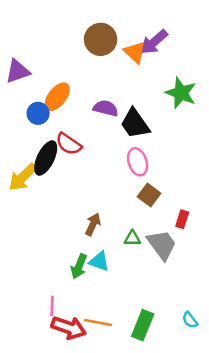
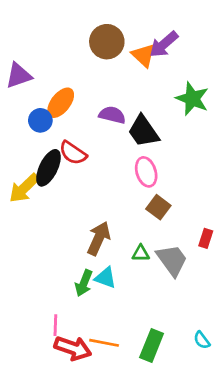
red rectangle: (182, 219) -> (206, 238), moved
brown arrow: (93, 224) -> (99, 238), size x1.4

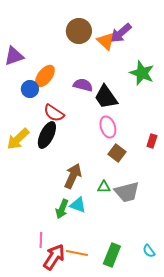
black ellipse: (48, 168) -> (47, 135), moved
red rectangle: (206, 238) -> (152, 141), moved
gray trapezoid: (172, 260) -> (127, 192), turned 112
red arrow: (73, 348) -> (54, 257), turned -76

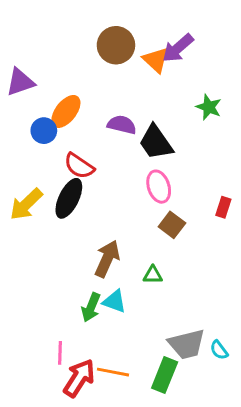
green star: (142, 73) -> (209, 107), size x0.7
gray trapezoid: (127, 192) -> (187, 344), moved
cyan semicircle: (149, 251) -> (219, 350), moved

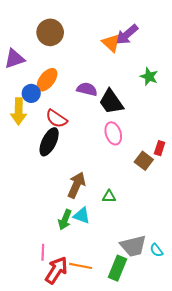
brown circle: (116, 45) -> (50, 32), moved
yellow arrow: (26, 204) -> (19, 111), moved, turned -45
brown square: (172, 225) -> (144, 161), moved

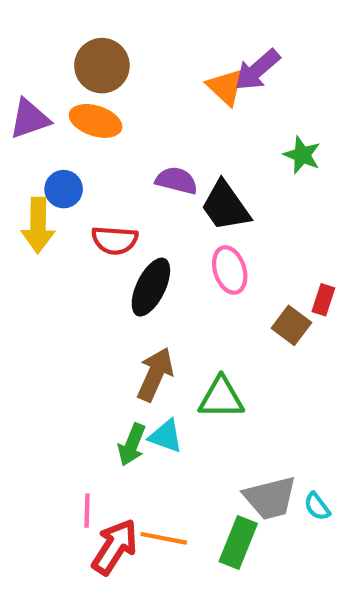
orange ellipse: (47, 80) -> (96, 121), moved, turned 70
red semicircle: (56, 119) -> (115, 240), turned -30
black ellipse: (49, 142) -> (151, 287), moved
green triangle: (109, 197) -> (221, 398), size x1.6

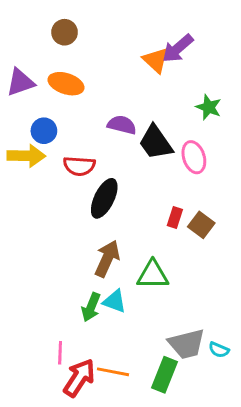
brown circle: (102, 66) -> (65, 32), moved, size x0.7
yellow arrow: (38, 225) -> (26, 156), turned -90
pink ellipse: (230, 270) -> (194, 157), moved
red rectangle: (323, 300) -> (175, 217), moved
cyan semicircle: (317, 506) -> (219, 350), turned -30

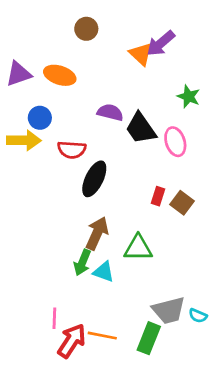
brown circle: (65, 32) -> (86, 29), moved
green arrow: (91, 307) -> (82, 263), moved

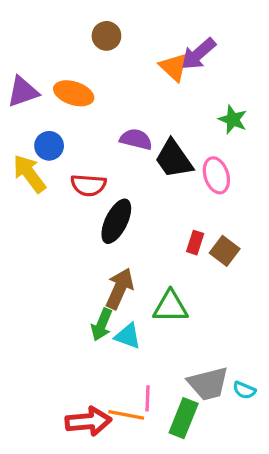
yellow arrow: (24, 140) -> (29, 174), turned -128
pink line: (54, 318) -> (147, 398), moved
red arrow: (72, 341) -> (88, 421), turned 52

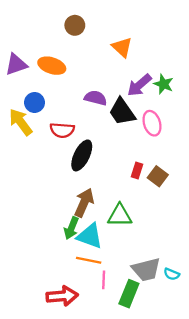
purple arrow: (198, 54) -> (139, 85), moved
cyan triangle: (128, 336) -> (90, 236), size x1.4
orange line: (126, 415) -> (89, 260), moved

